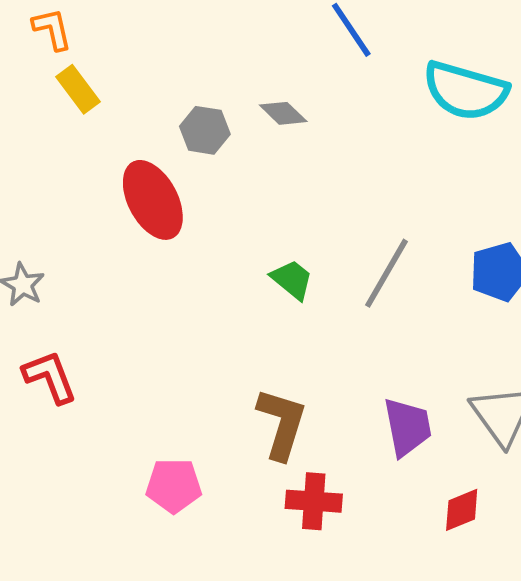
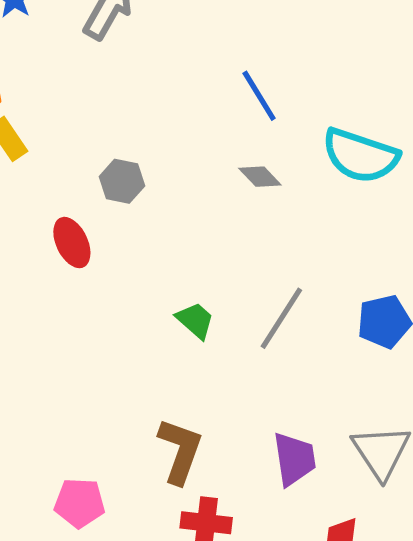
gray diamond: (283, 113) -> (260, 177), moved
red ellipse: (153, 200) -> (72, 243), size x0.7

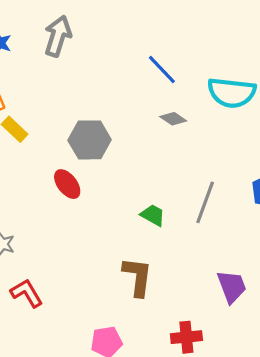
gray hexagon: (122, 181) -> (90, 140), size x1.5
brown L-shape: (180, 451) -> (138, 277), moved

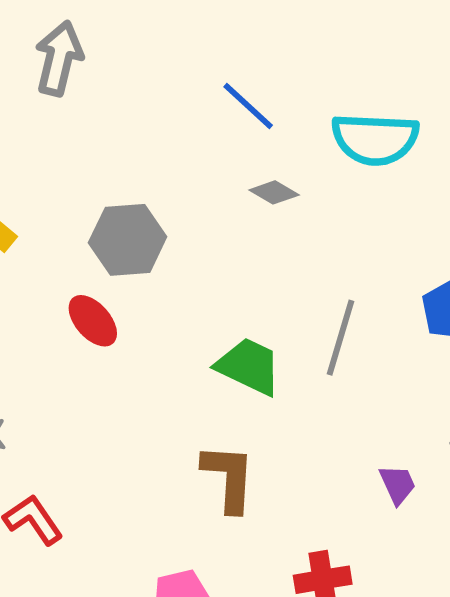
green trapezoid: (153, 215) -> (249, 366), size x1.5
purple trapezoid: (232, 287) -> (398, 484), size x0.7

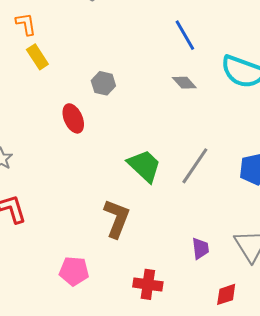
gray hexagon: (128, 240) -> (103, 83), size x0.6

